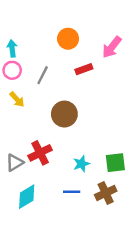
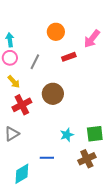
red cross: (40, 153) -> (22, 105), moved
blue line: (72, 192) -> (47, 158), moved
cyan diamond: (27, 197) -> (22, 174), moved

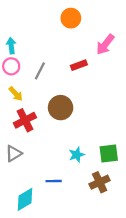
orange circle: (56, 32) -> (71, 18), moved

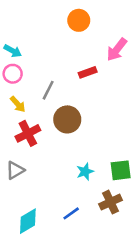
cyan arrow: (11, 46) -> (13, 51), turned 126
gray line: (40, 71) -> (48, 90), moved
blue line: (54, 181) -> (71, 213), moved, turned -35

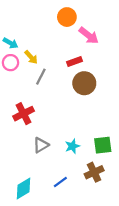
pink arrow: (117, 50) -> (89, 35), moved, turned -90
yellow arrow: (18, 104) -> (31, 57), moved
brown circle: (67, 119) -> (84, 83), moved
gray triangle: (15, 170) -> (41, 145), moved

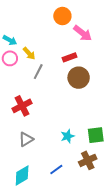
gray triangle: (41, 145) -> (26, 139), moved

